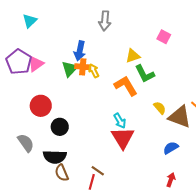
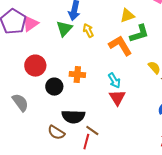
orange cross: (83, 67) -> (77, 75), moved
green L-shape: (145, 74) -> (139, 34), turned -80
red triangle: (123, 138) -> (117, 98), size x0.7
black semicircle: (55, 157) -> (73, 117), moved
brown semicircle: (62, 173) -> (56, 133), turned -36

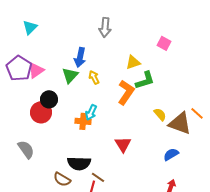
orange L-shape: (120, 46) -> (126, 92), turned 65
cyan arrow: (114, 81) -> (91, 112), moved, turned 56
black circle: (54, 87) -> (49, 99), moved

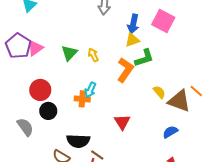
pink square: (164, 43) -> (163, 21), size x1.6
blue arrow: (80, 57) -> (133, 24), moved
black circle: (49, 99) -> (48, 111), moved

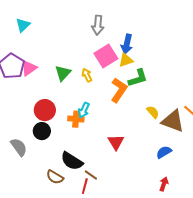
pink square: (163, 21) -> (106, 56), moved, turned 30
red circle: (40, 90) -> (45, 110), moved
black semicircle: (78, 141) -> (72, 161), turned 30

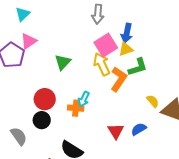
pink triangle: (29, 68) -> (29, 41), moved
yellow arrow: (87, 75) -> (102, 64), moved, size x1.6
blue semicircle: (164, 152) -> (139, 129), moved

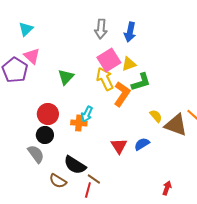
blue arrow: (127, 33) -> (130, 32), moved
pink triangle: (29, 41) -> (32, 56), turned -42
gray semicircle: (19, 136) -> (36, 154), moved

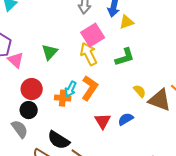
pink triangle: (32, 56) -> (16, 60), moved
yellow triangle: (129, 64) -> (127, 22), moved
orange L-shape: (122, 94) -> (90, 88), moved

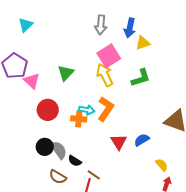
cyan arrow: (71, 89) -> (87, 110), turned -105
yellow semicircle: (140, 91) -> (162, 165), moved
black circle: (29, 110) -> (45, 147), moved
gray semicircle: (20, 129) -> (59, 150), moved
black semicircle: (59, 140) -> (75, 161), size x0.6

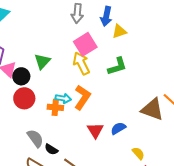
black circle: (45, 147) -> (21, 76), moved

